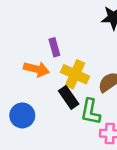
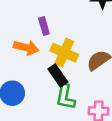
green L-shape: (90, 112) -> (65, 97), moved

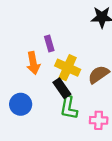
orange arrow: (26, 48) -> (33, 63), turned 65

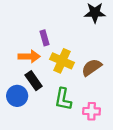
orange arrow: (33, 63) -> (29, 56), turned -80
black rectangle: (62, 88) -> (34, 81), moved

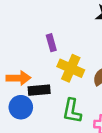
orange arrow: (29, 56) -> (18, 78), moved
black rectangle: (34, 81) -> (39, 90), turned -60

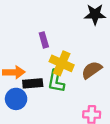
green L-shape: (72, 111) -> (56, 81), moved

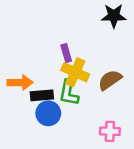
purple rectangle: (44, 40) -> (66, 53), moved
blue circle: (16, 99) -> (48, 113), moved

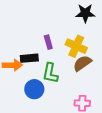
yellow cross: (75, 72) -> (76, 46), moved
black rectangle: (42, 95) -> (29, 58), moved

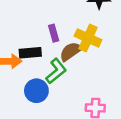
brown semicircle: (82, 63) -> (71, 51), moved
green L-shape: (50, 73) -> (56, 71), turned -140

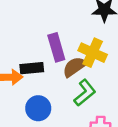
purple rectangle: (54, 33) -> (56, 47), size x1.5
green L-shape: (56, 71) -> (85, 93), moved

